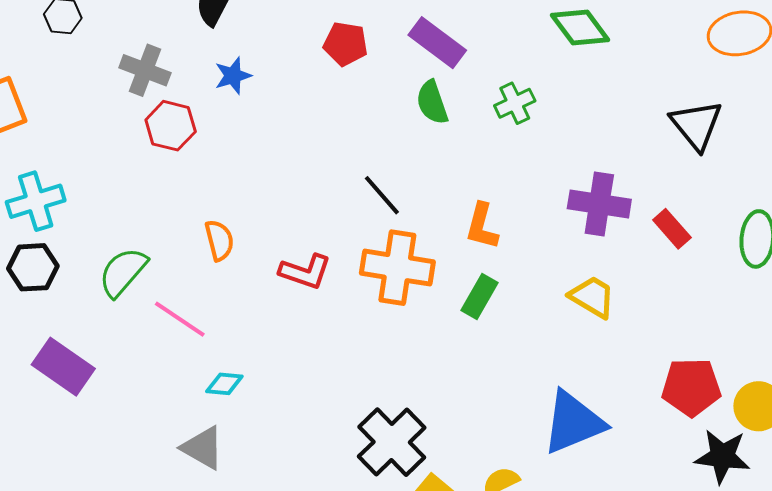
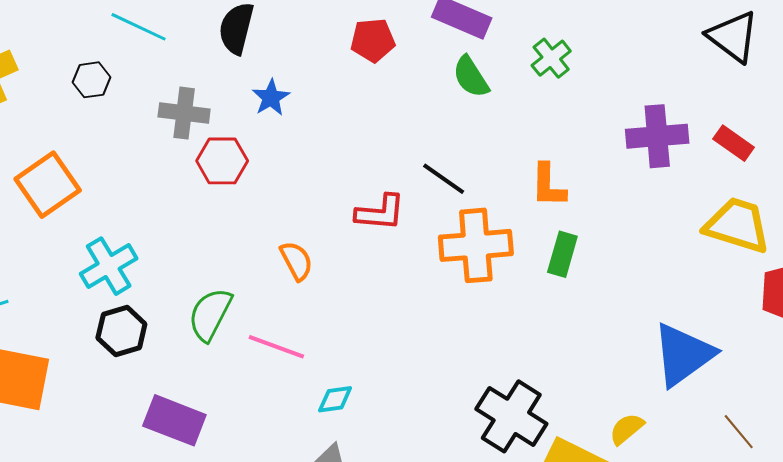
red L-shape: (305, 272) -> (380, 213), moved
yellow trapezoid: (592, 297) -> (737, 225), moved, size x1.4

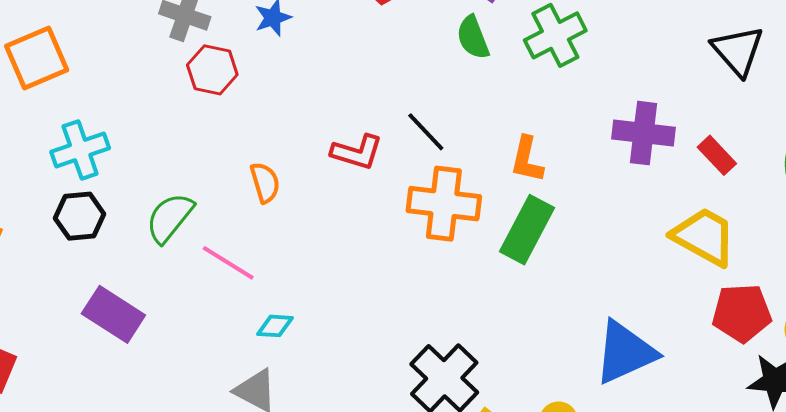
green cross: (551, 58) -> (555, 35), size x1.5
green rectangle: (562, 254) -> (527, 230), size x1.5

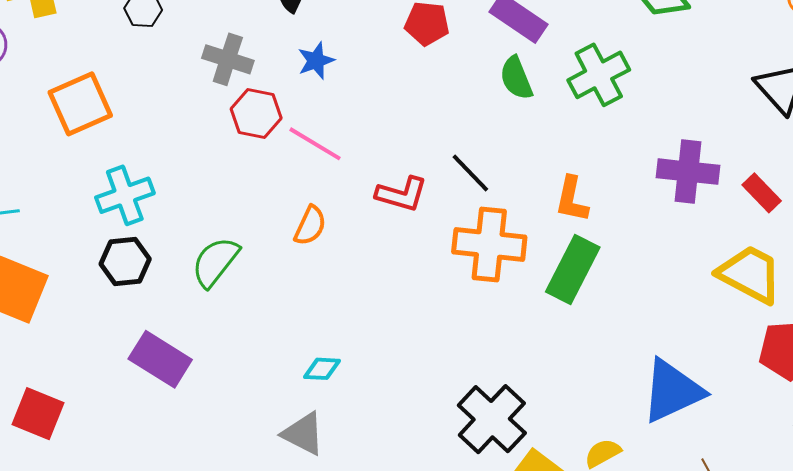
orange semicircle: (265, 183) -> (310, 226), turned 42
pink line: (228, 263) -> (315, 144), moved

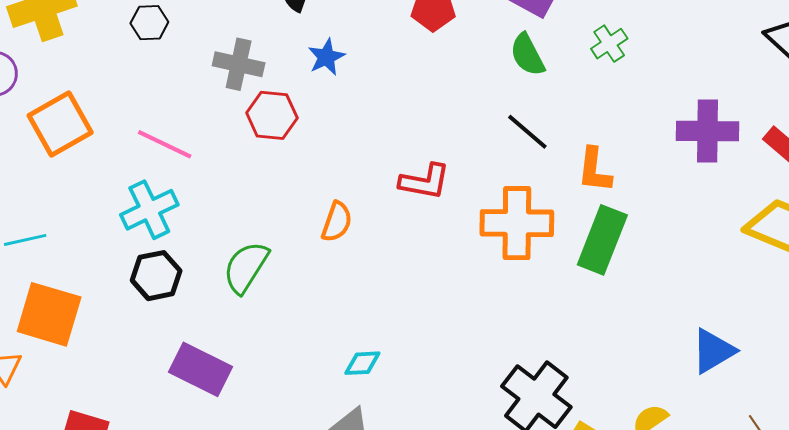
green cross: (599, 75) -> (609, 44), size x0.6
orange square: (80, 104) -> (60, 124), moved
pink line: (315, 144) -> (165, 144), moved
black line: (470, 173) -> (527, 132), moved
blue triangle: (672, 391) -> (713, 351), size x0.7

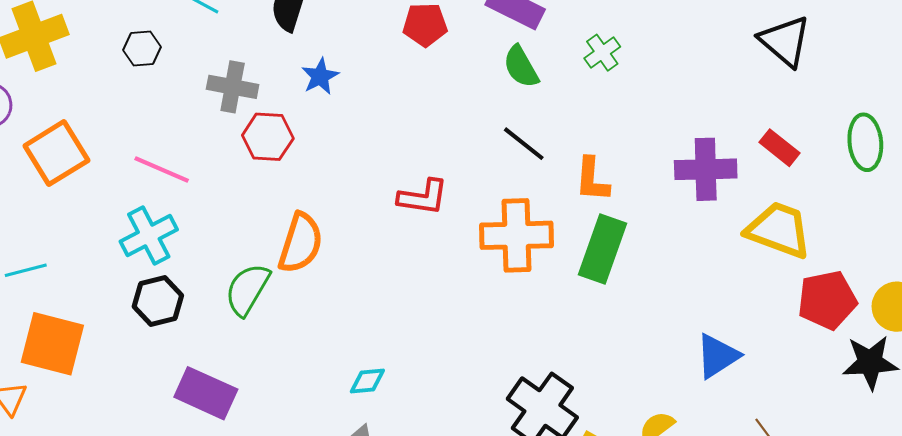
purple cross: (707, 131) -> (706, 169), moved
orange semicircle: (337, 222) -> (301, 243), moved, size x1.5

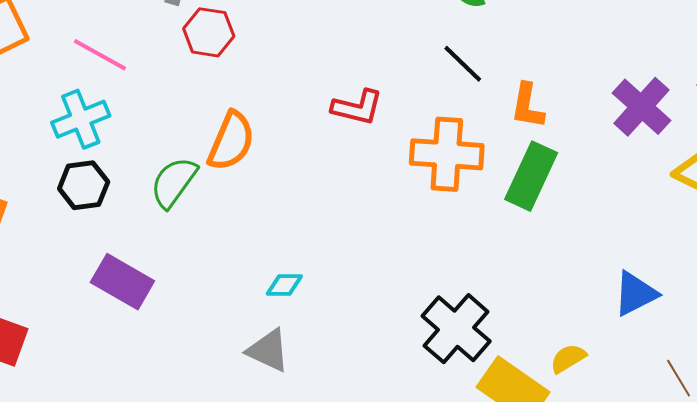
purple cross: (706, 169) -> (641, 107), turned 38

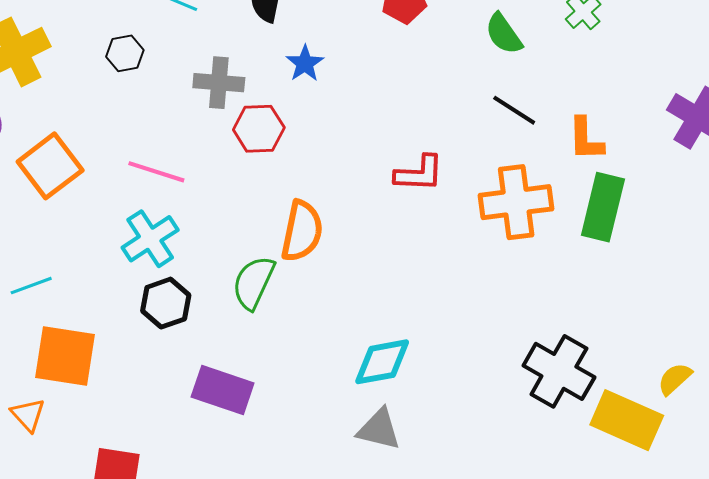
cyan diamond: (284, 285) -> (382, 362), size x1.6

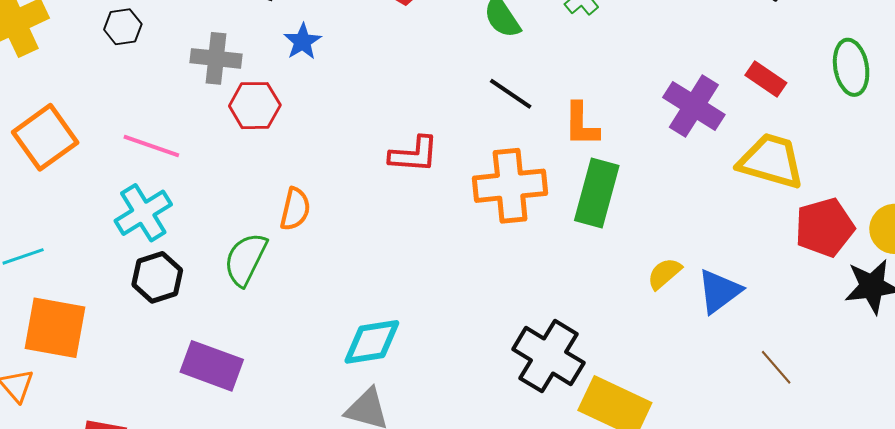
orange semicircle: (302, 231) -> (295, 209), size x0.7
yellow semicircle: (675, 379) -> (664, 274), moved

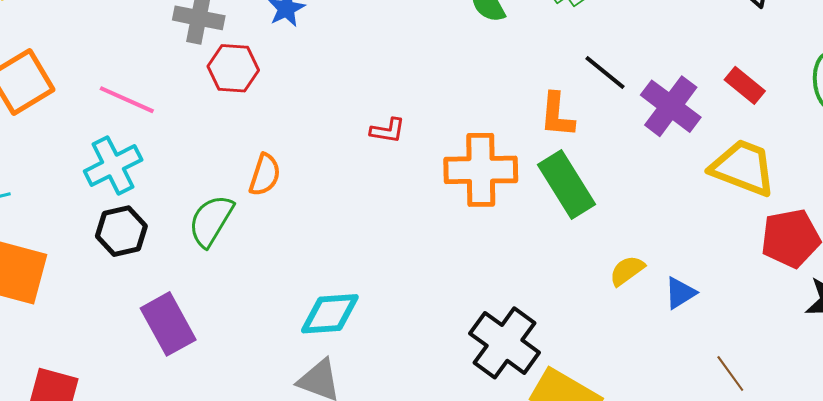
black line: (511, 94) -> (605, 72), moved
red L-shape: (414, 154) -> (388, 131), size x0.7
green rectangle: (597, 193) -> (567, 185), turned -52
blue triangle: (719, 291) -> (680, 293), size x0.7
purple rectangle: (212, 366) -> (168, 324), turned 36

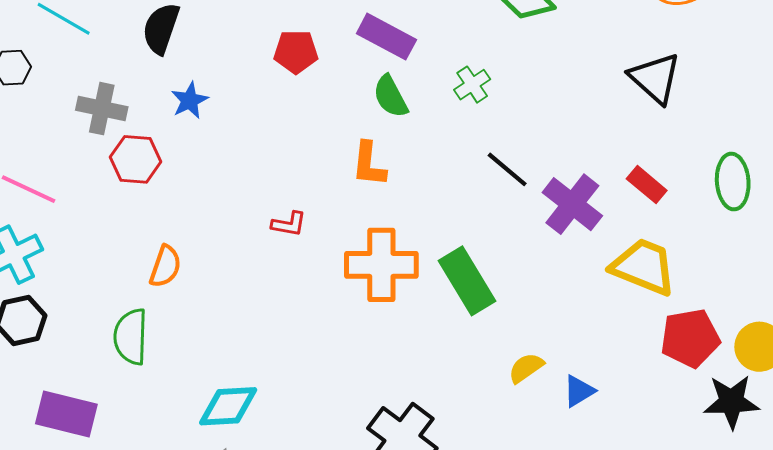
orange L-shape: (557, 115) -> (369, 164), moved
green semicircle: (211, 221) -> (131, 337), moved, turned -30
purple rectangle: (168, 324) -> (66, 414), turned -48

